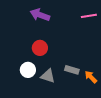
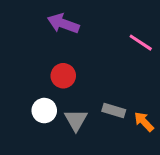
pink line: (89, 16) -> (141, 43), moved, turned 42
gray triangle: (48, 76) -> (76, 120), turned 42

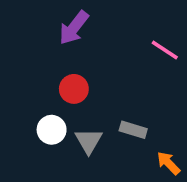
purple arrow: (63, 24) -> (74, 28), turned -72
orange arrow: (144, 122) -> (168, 163), moved

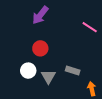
orange arrow: (168, 163) -> (92, 89), turned 32

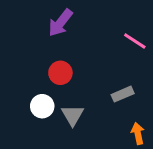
gray rectangle: (73, 71) -> (123, 94), moved, turned -40

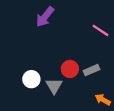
red circle: (60, 73) -> (70, 69), moved
orange arrow: (138, 134) -> (103, 100), turned -49

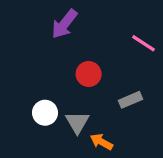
red circle: (70, 69) -> (89, 74), moved
orange arrow: (103, 100) -> (102, 142), moved

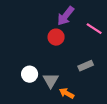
purple arrow: (64, 24) -> (66, 16), moved
red circle: (89, 74) -> (56, 37), moved

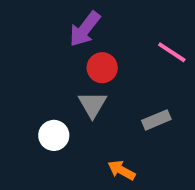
purple arrow: (66, 16) -> (85, 29), moved
gray triangle: (51, 80) -> (92, 104), moved

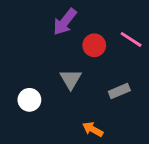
red circle: (102, 68) -> (94, 45), moved
white circle: (54, 135) -> (29, 100), moved

